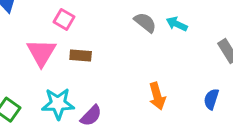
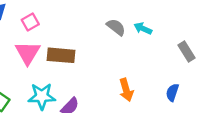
pink square: (64, 19) -> (30, 22), moved, turned 30
brown rectangle: (81, 56) -> (61, 55), size x1.5

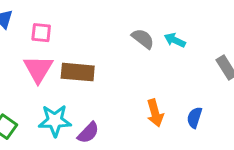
pink square: (30, 22) -> (41, 33), turned 36
blue semicircle: (172, 92) -> (194, 118), moved

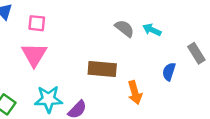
brown rectangle: (78, 72) -> (102, 69), moved
blue semicircle: (194, 118) -> (169, 72), moved

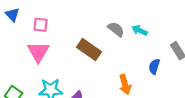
brown rectangle: (102, 69) -> (89, 50), moved, turned 30

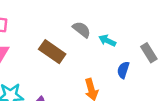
cyan arrow: (140, 30) -> (107, 41), moved

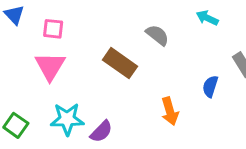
cyan arrow: (107, 41) -> (207, 18), moved

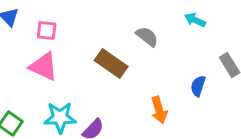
pink triangle: (50, 66) -> (44, 67), turned -36

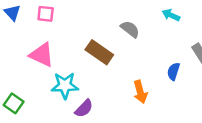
pink square: (47, 31) -> (46, 14), moved
cyan star: (60, 117) -> (65, 85), moved

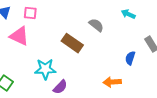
pink triangle: (42, 55) -> (19, 36), moved
orange arrow: (140, 92) -> (112, 82), moved, turned 102

